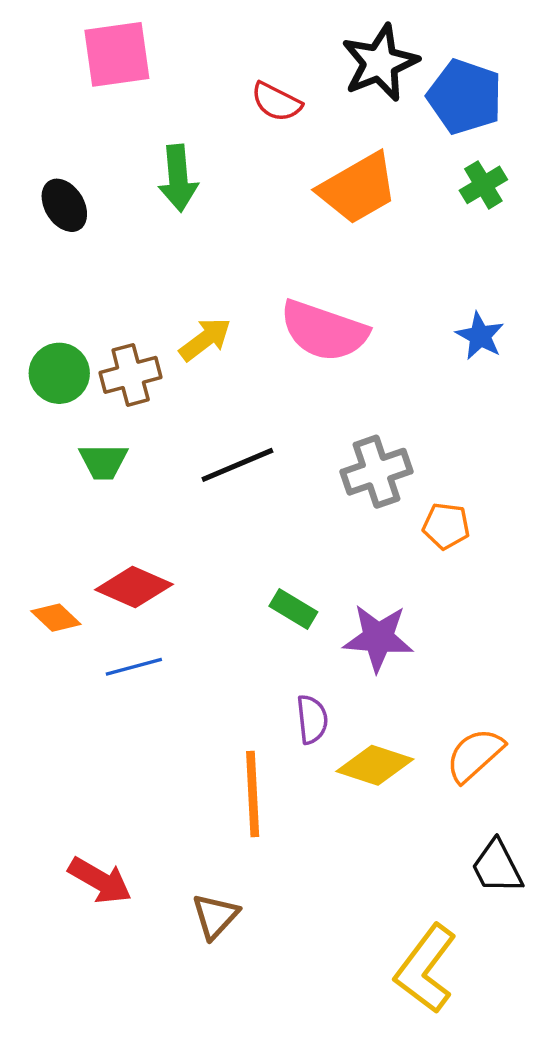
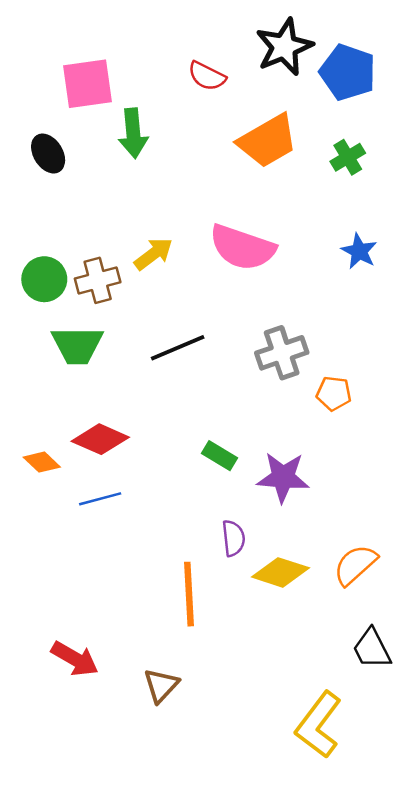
pink square: (117, 54) -> (87, 84), moved
green cross: (483, 185) -> (348, 157), moved
green trapezoid: (103, 461) -> (77, 345), size x1.4

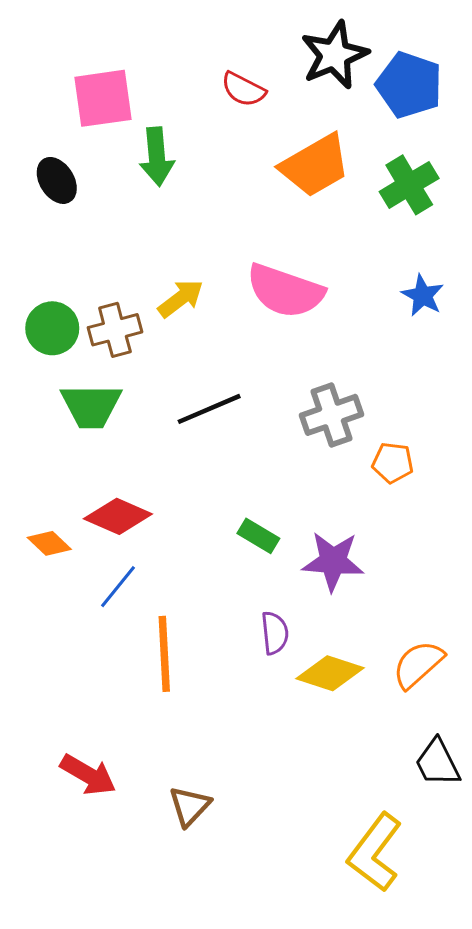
green cross: (348, 157) -> (409, 185), size x1.4
blue line: (100, 499) -> (118, 587), turned -36
orange line: (189, 594) -> (164, 654), moved

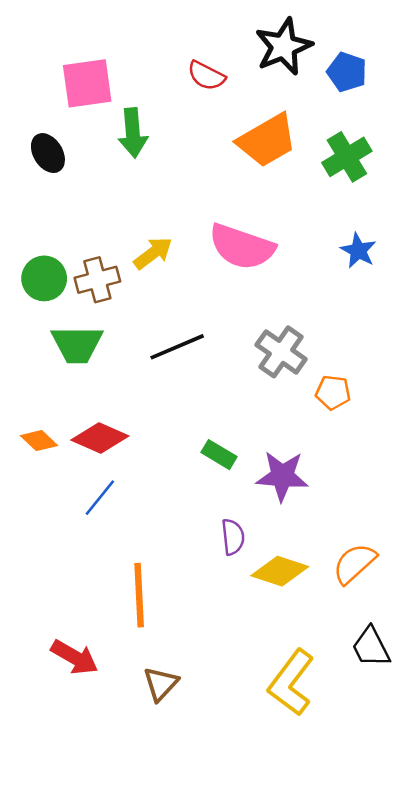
blue pentagon: (409, 85) -> (347, 72), size x0.7
gray cross: (332, 415) -> (281, 352), turned -36
orange diamond: (49, 543) -> (39, 441), moved
orange line: (164, 654) -> (139, 595), moved
yellow L-shape: (375, 852) -> (291, 683), moved

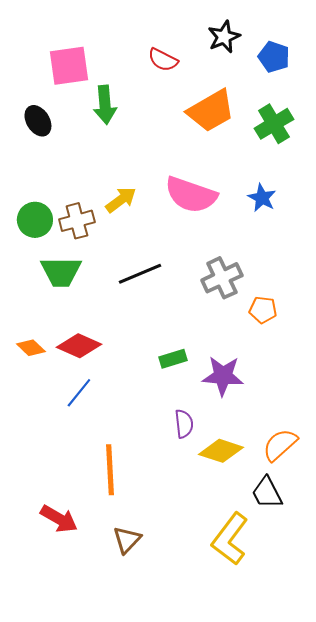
black star: (284, 47) -> (224, 37), size x0.7
blue star: (358, 251) -> (262, 198), moved
gray cross: (281, 352) -> (222, 278), turned 30
green rectangle: (219, 455) -> (173, 359), turned -48
black trapezoid: (371, 647) -> (267, 493), moved

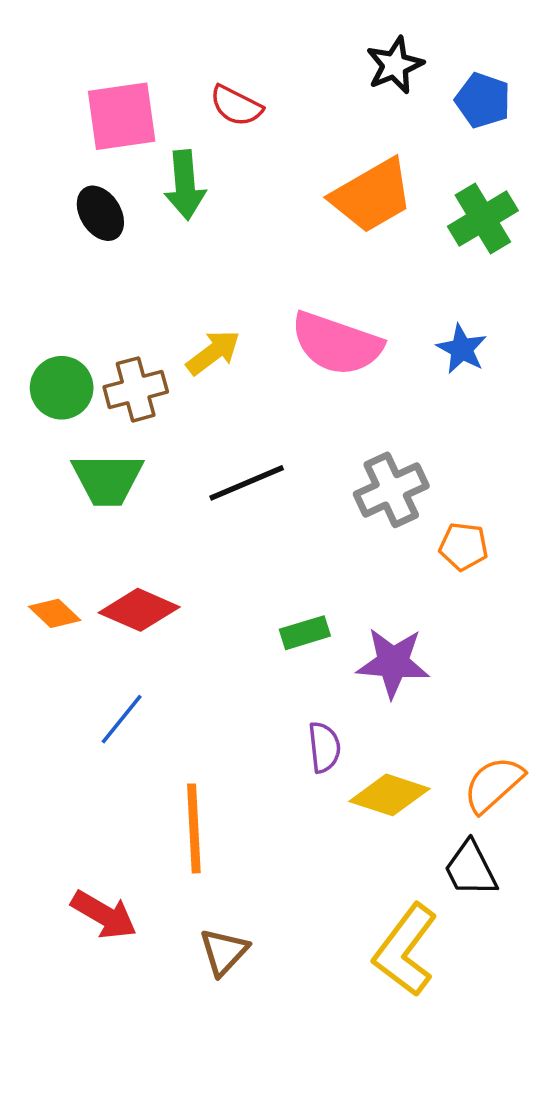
red semicircle: (163, 60) -> (236, 106), moved
black ellipse: (38, 121) -> (100, 213), moved
blue line: (79, 393) -> (122, 719), moved

